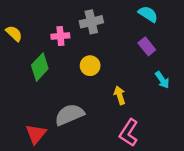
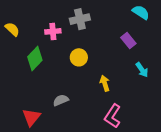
cyan semicircle: (148, 14) -> (141, 12), moved
gray semicircle: (69, 115) -> (61, 100), size x0.6

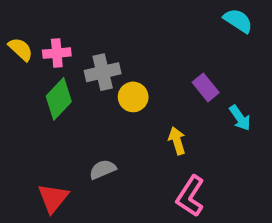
gray cross: (80, 19) -> (103, 72), moved
pink cross: (53, 31) -> (57, 53), moved
purple rectangle: (128, 40) -> (206, 87), moved

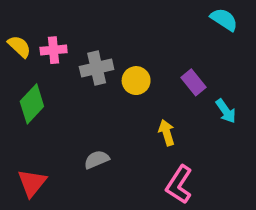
yellow circle: (133, 97) -> (136, 81), moved
green diamond: (59, 99) -> (32, 104), moved
red triangle: (53, 198) -> (32, 183), moved

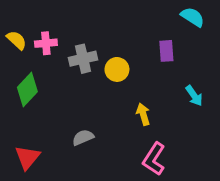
purple rectangle: (194, 82) -> (166, 51), moved, turned 35

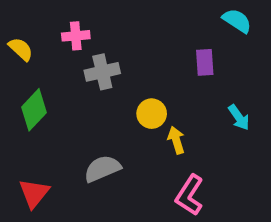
pink cross: (46, 43) -> (76, 36), moved
yellow circle: (117, 69) -> (152, 114), moved
gray semicircle: (83, 137) -> (102, 169), size x1.4

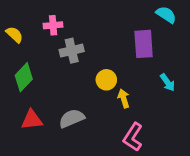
purple rectangle: (205, 62) -> (144, 44), size x1.5
red triangle: (34, 193) -> (32, 120), moved, turned 45

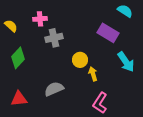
purple rectangle: (144, 44) -> (108, 33), turned -55
cyan arrow: (168, 82) -> (126, 62), size x1.5
red triangle: (32, 120) -> (19, 99), moved

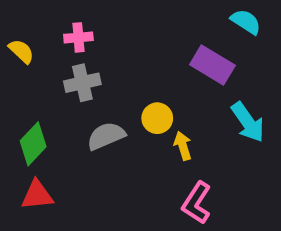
gray cross: (54, 38) -> (82, 83), moved
green diamond: (18, 58) -> (33, 144), moved
gray semicircle: (54, 89) -> (106, 136), moved

